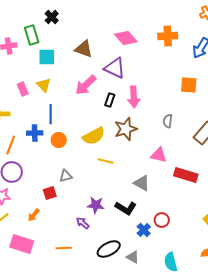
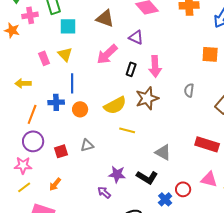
purple triangle: (115, 68) -> (136, 37), size x0.7
pink triangle: (159, 155) -> (209, 179), moved
red square: (50, 193) -> (61, 151), moved

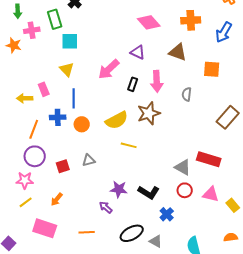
brown triangle: (105, 18) -> (178, 52), moved
pink rectangle: (44, 58) -> (44, 89), moved
gray semicircle: (189, 90) -> (187, 94), moved
gray triangle: (163, 152) -> (183, 167), moved
red circle: (183, 189) -> (185, 190), moved

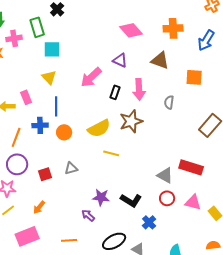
pink rectangle: (45, 228) -> (27, 236), turned -40

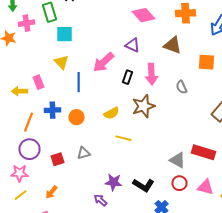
gray semicircle: (169, 102) -> (182, 87), turned -32
blue line: (56, 106) -> (78, 82), moved
yellow semicircle: (99, 128) -> (112, 113), size x0.7

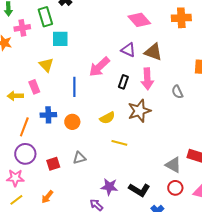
brown triangle: (172, 45) -> (153, 52), moved
yellow triangle: (62, 62) -> (46, 65), moved

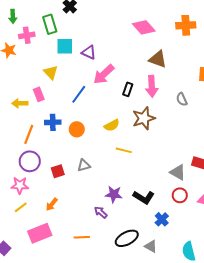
purple triangle: (128, 50) -> (89, 52), moved
blue line: (74, 87) -> (79, 94), turned 36

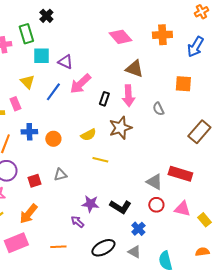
blue line: (79, 94) -> (53, 92), moved
orange arrow: (52, 204) -> (28, 214), size x1.5
gray triangle: (151, 246) -> (134, 252), moved

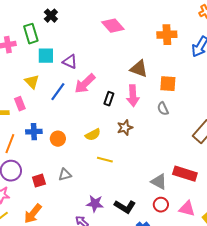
pink diamond: (120, 37) -> (113, 26), moved
orange square: (183, 84) -> (168, 84), moved
brown star: (120, 128) -> (125, 128), size x0.7

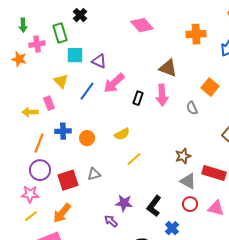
orange square: (168, 84) -> (210, 87), moved, turned 36
brown star: (125, 128) -> (183, 156), moved
yellow line: (105, 160) -> (134, 159), turned -56
red square: (39, 181) -> (68, 180), size x1.5
black L-shape: (125, 207) -> (154, 206), turned 95

